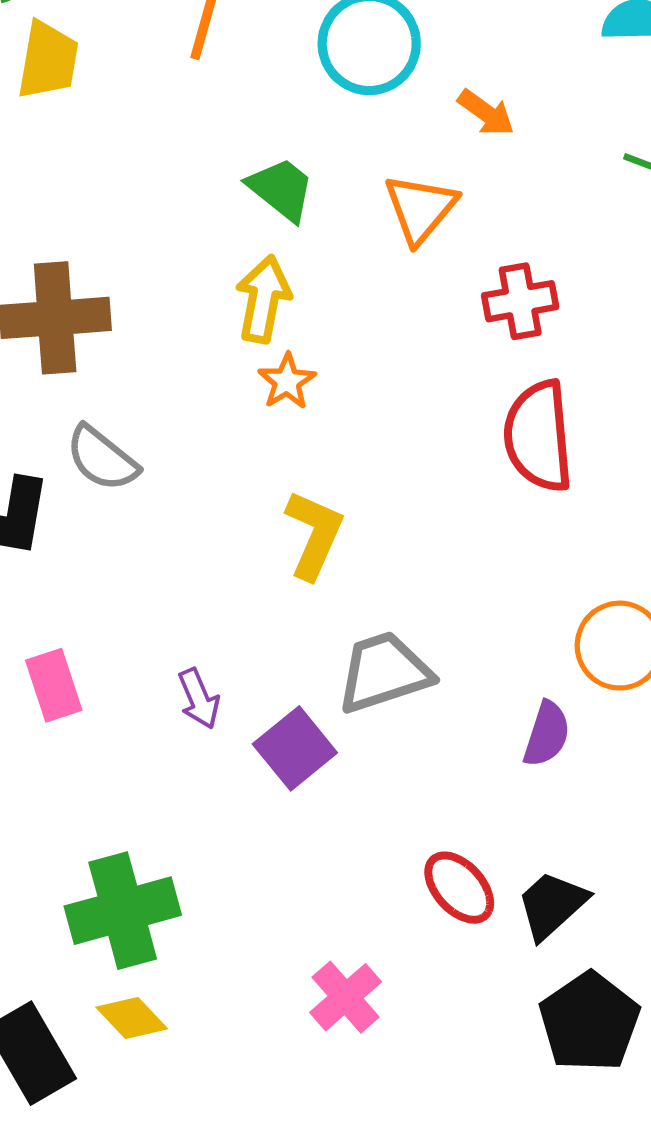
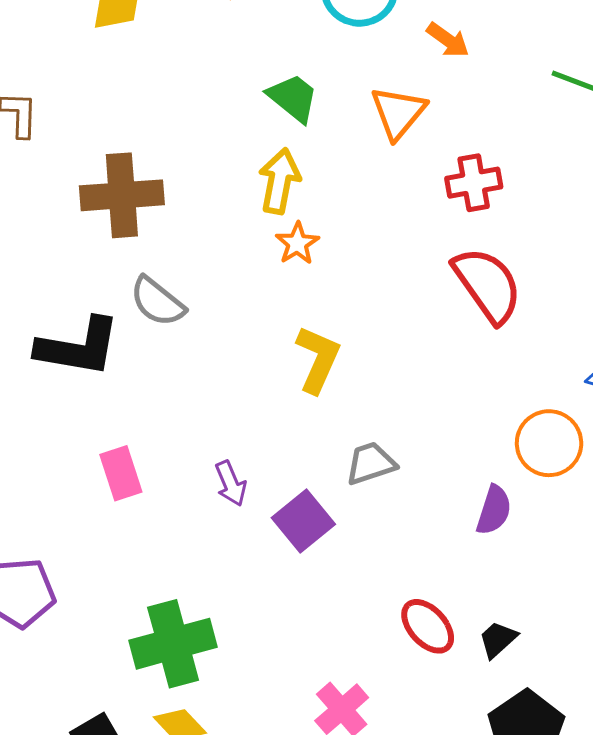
red semicircle: (538, 436) -> (488, 285), turned 150
gray trapezoid: (384, 672) -> (371, 463), size x0.7
black trapezoid: (552, 905) -> (498, 639), size x0.7

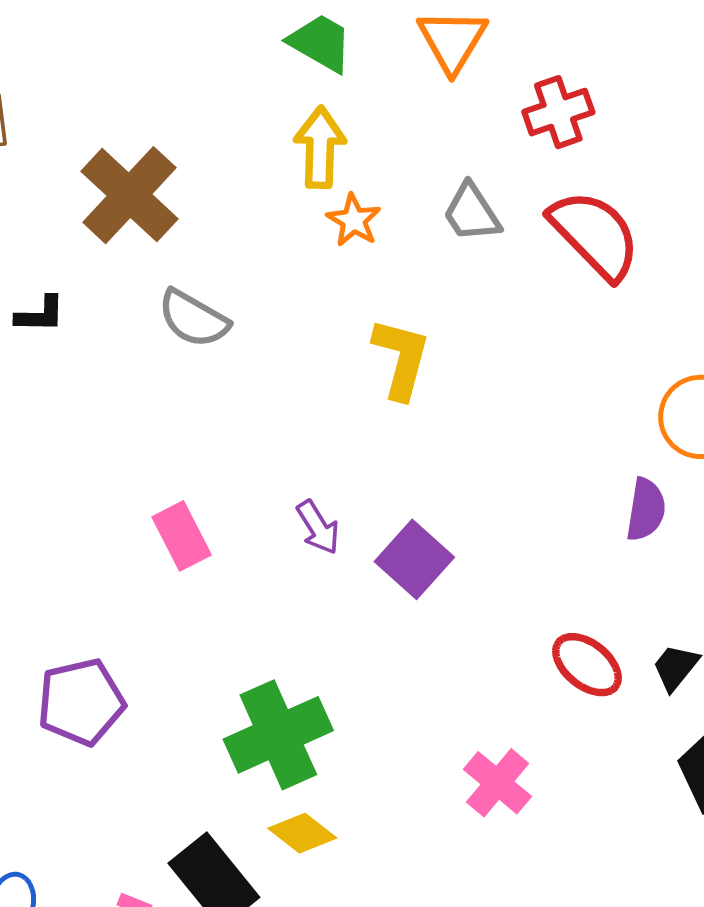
brown cross: (122, 195) -> (130, 195), turned -34
black L-shape: (78, 347) -> (40, 314), moved, size x0.5
gray trapezoid: (371, 463) -> (472, 213), moved, turned -96

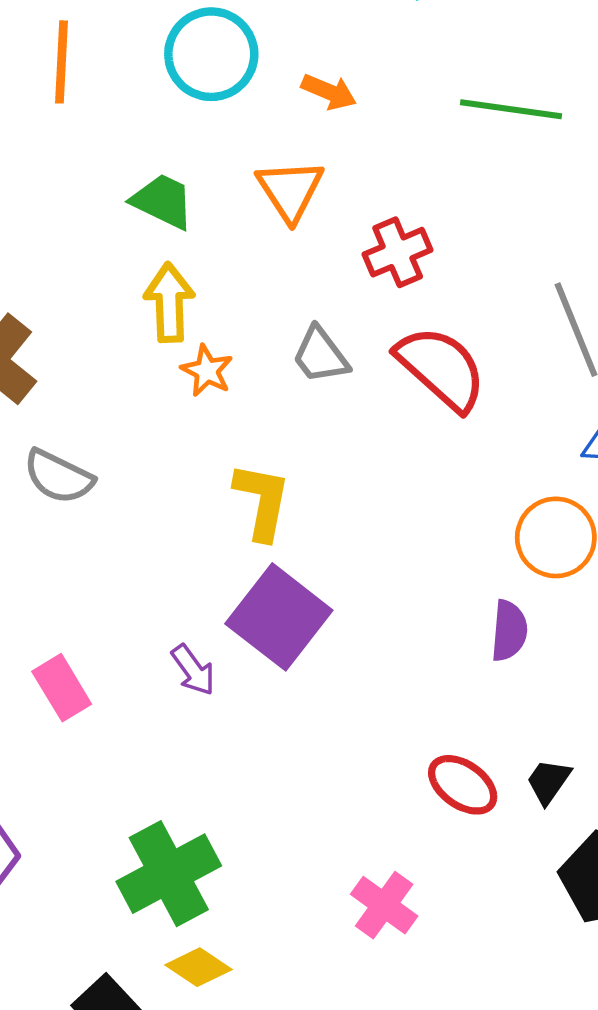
purple square: (414, 559) -> (279, 617), moved, size x1.4

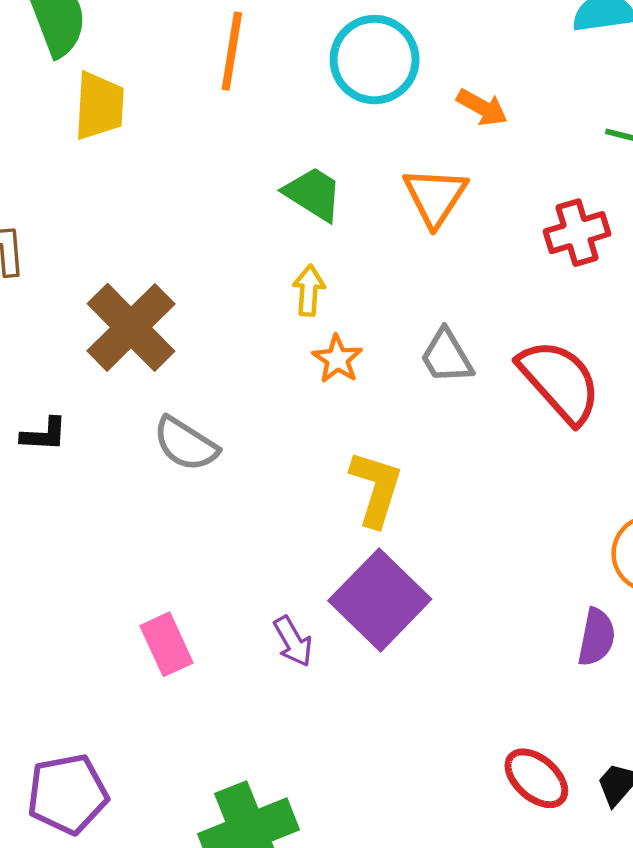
red cross: (398, 252) -> (577, 233), moved
yellow arrow: (169, 302) -> (309, 290), size x0.7

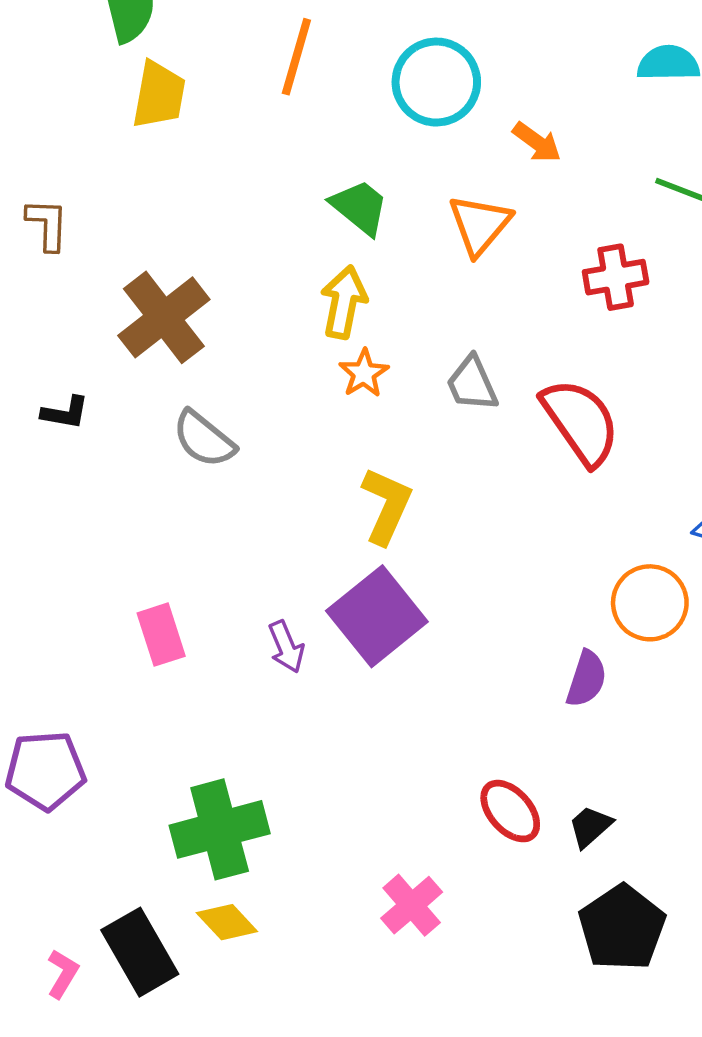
yellow arrow: (309, 290) -> (344, 302), size x1.4

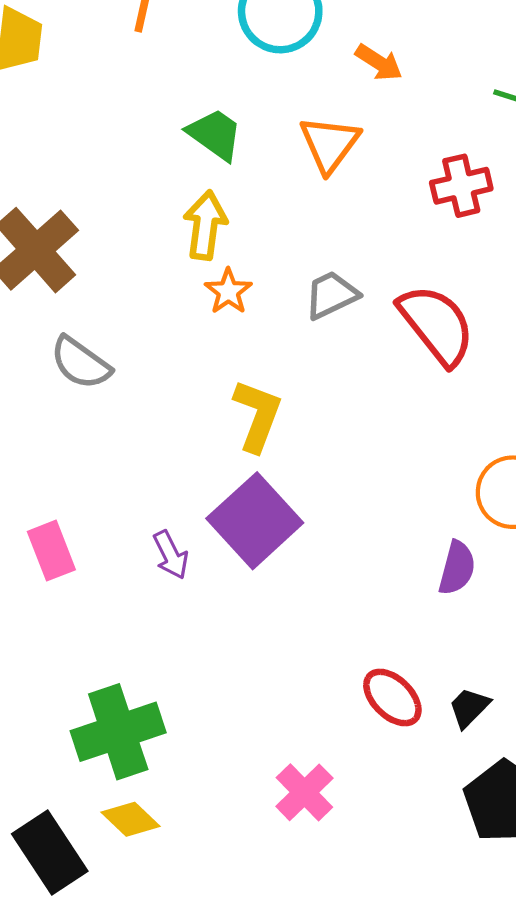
gray trapezoid: (472, 384) -> (331, 295), turned 92

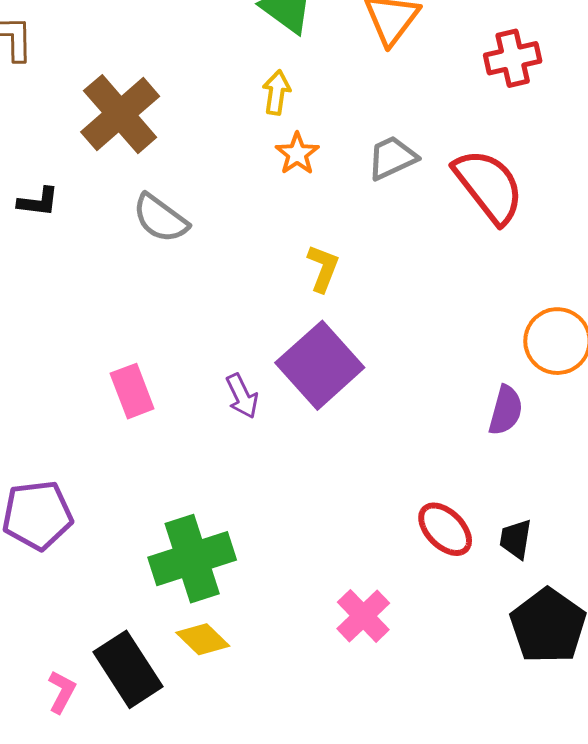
yellow arrow: (205, 225) -> (276, 92), size x0.7
yellow L-shape: (257, 415) -> (323, 268), size x0.7
black trapezoid: (469, 707) -> (516, 539), turned -36

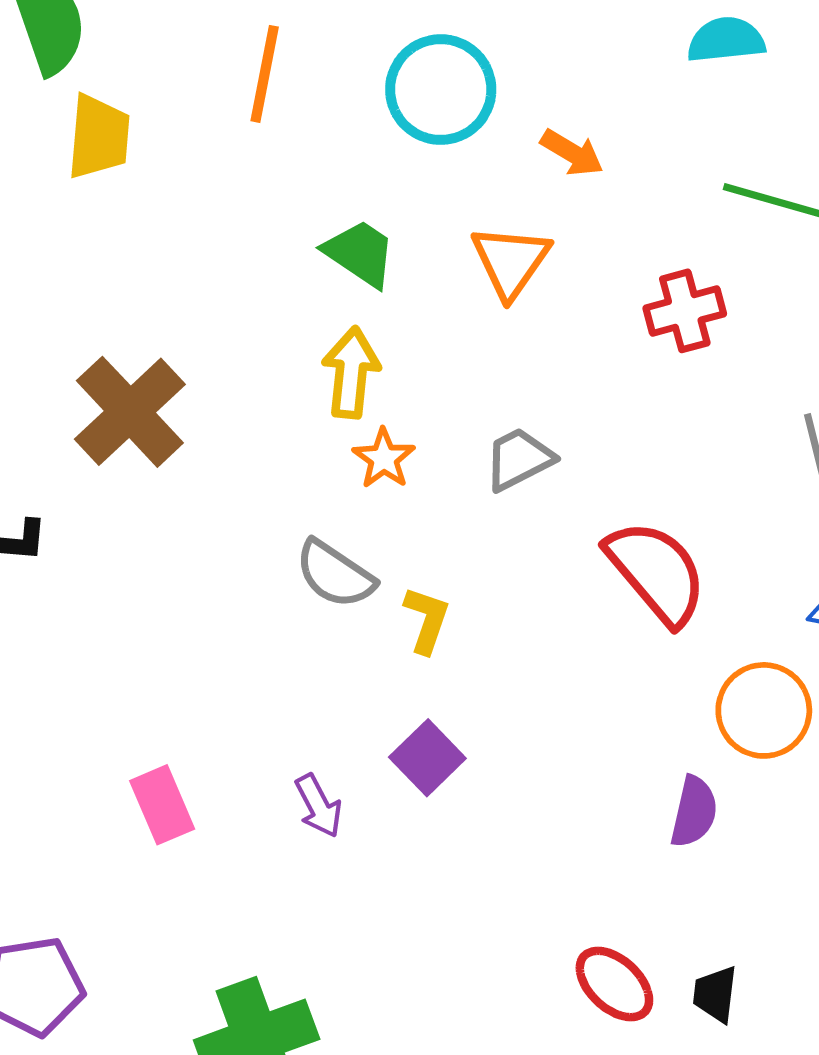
yellow arrow: (276, 92) -> (351, 373), size x1.4
red semicircle: (489, 186) -> (656, 572), moved
gray semicircle: (160, 218) -> (335, 574), moved
purple square: (320, 365) -> (427, 758), size x0.6

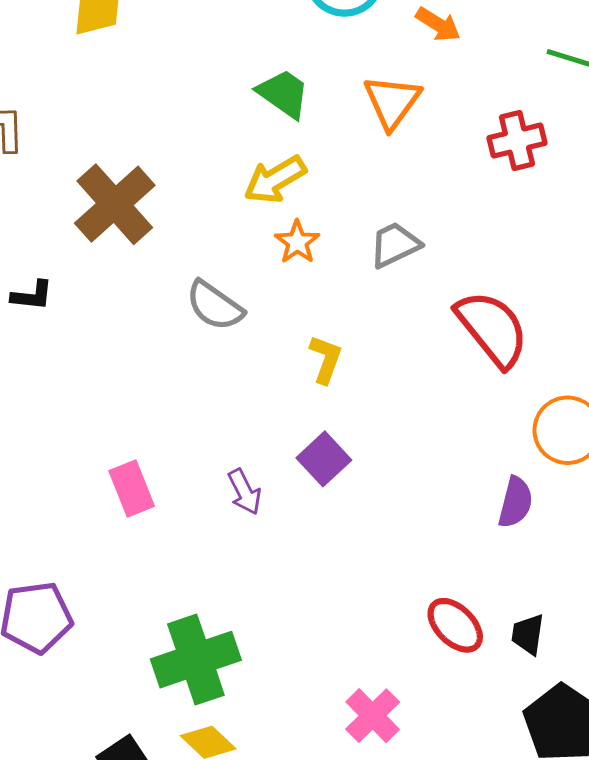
yellow arrow: (351, 373) -> (275, 180), turned -128
gray semicircle: (335, 574) -> (215, 306), moved

